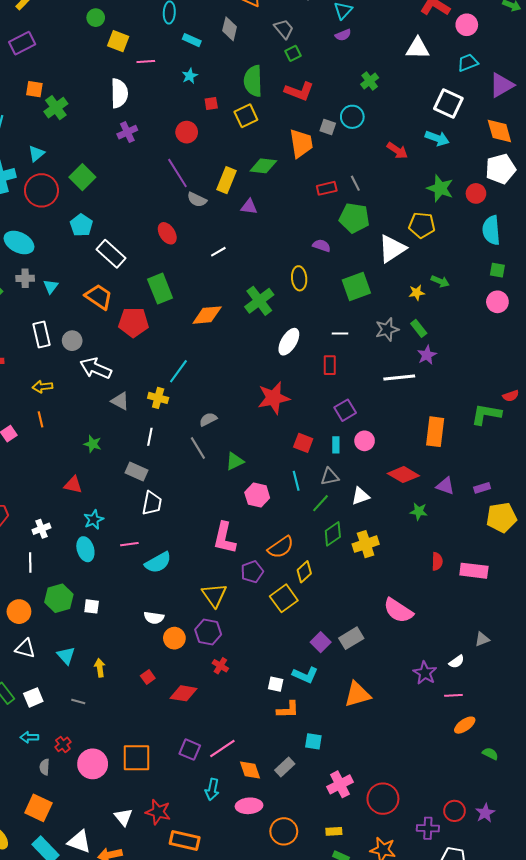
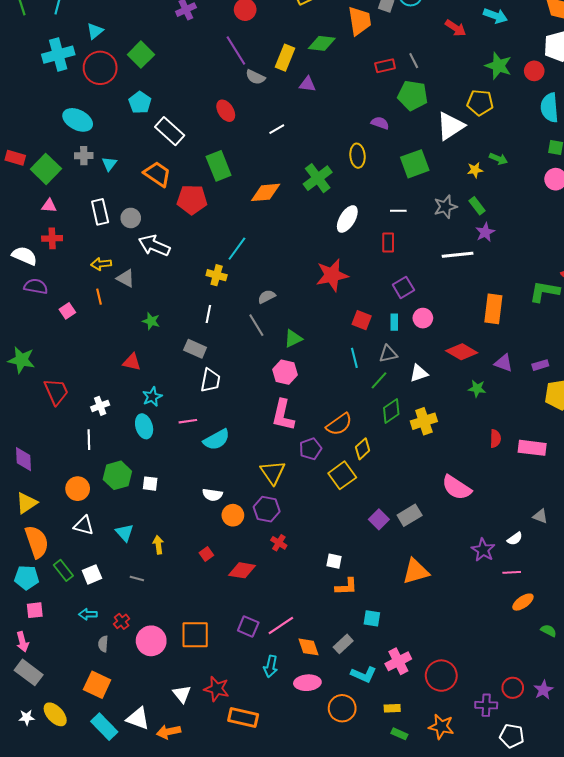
gray triangle: (120, 401) -> (126, 278), moved
pink hexagon: (257, 495) -> (285, 372), moved
gray triangle: (482, 639) -> (540, 516), turned 42
cyan L-shape: (305, 675) -> (364, 675), moved

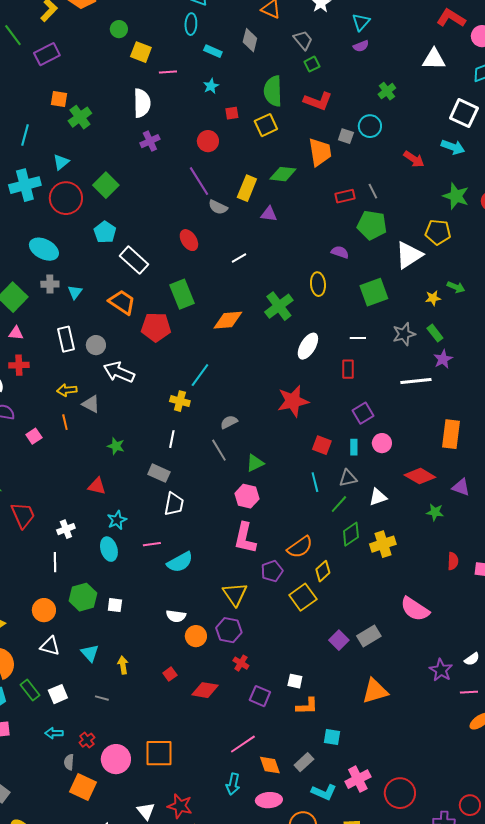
purple square: (248, 627) -> (260, 696), moved
orange square: (97, 685) -> (83, 787), moved

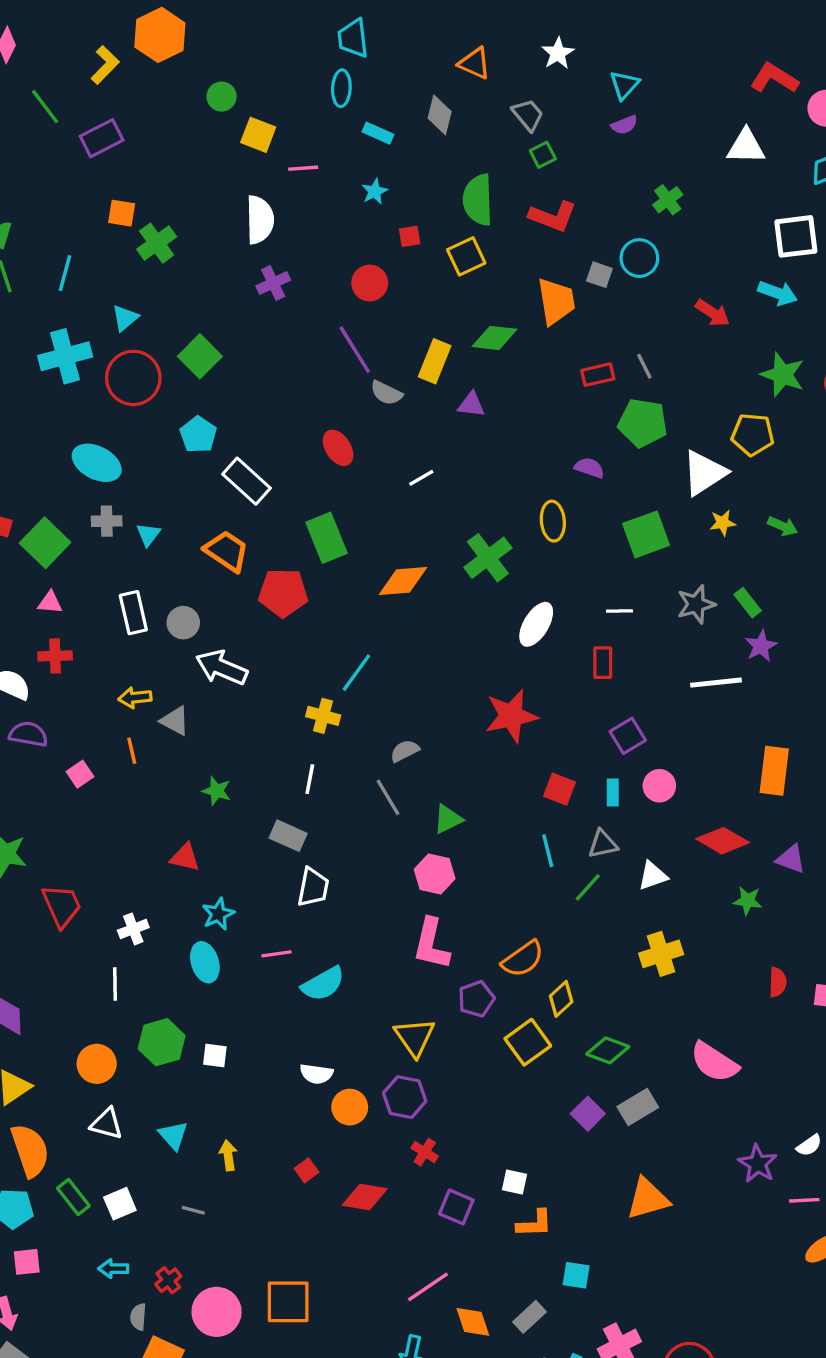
white square: (464, 113) -> (796, 236), turned -32
yellow star: (433, 298) -> (723, 523), moved
green diamond: (351, 534) -> (608, 1050), moved, turned 55

